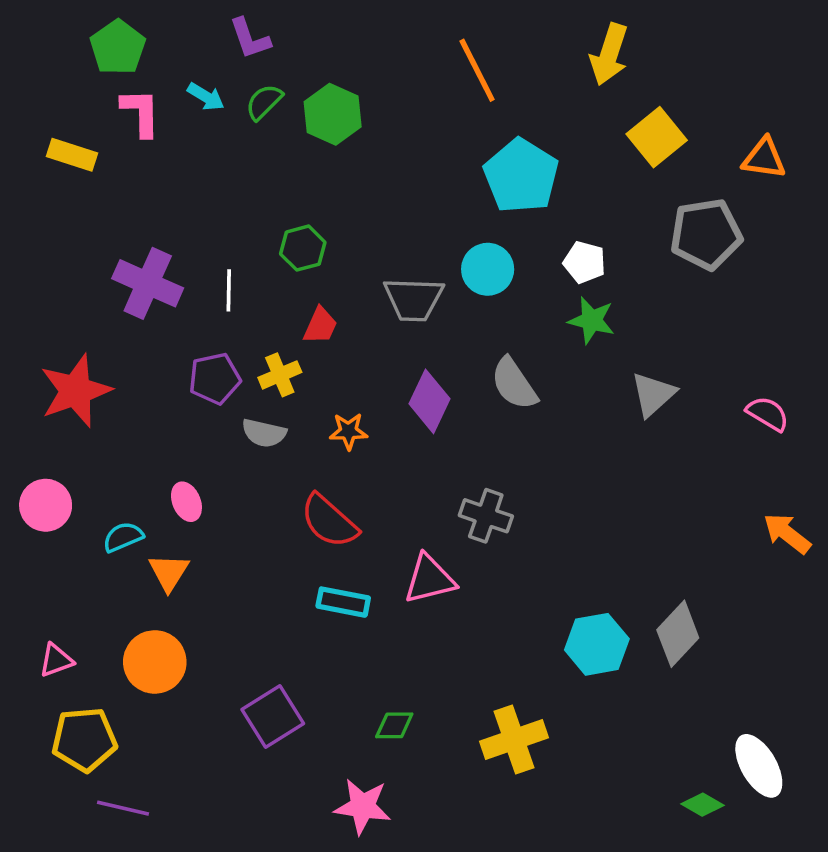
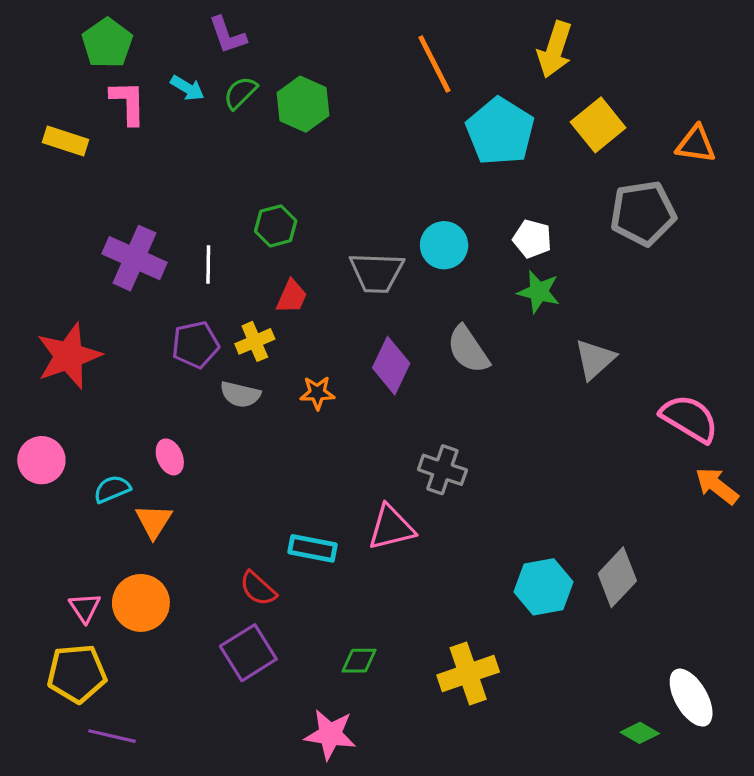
cyan pentagon: (521, 176) -> (500, 131), moved
pink semicircle: (768, 414) -> (689, 418), moved, size x1.5
red semicircle: (329, 521) -> (258, 588), moved, size x0.7
pink triangle: (56, 660) -> (85, 608), moved, turned -44

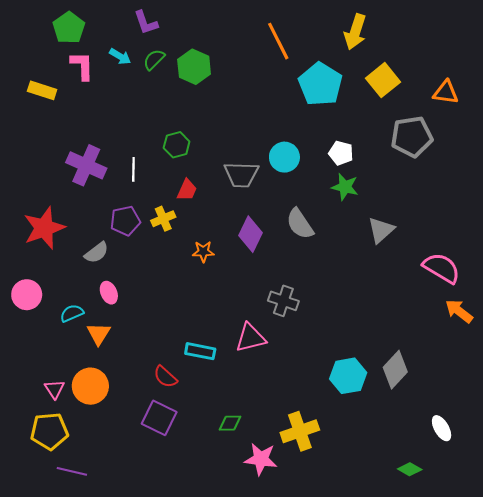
gray semicircle: (240, 394) -> (97, 253), moved, turned -50
purple square: (248, 653) -> (159, 418), turned -32
white ellipse: (691, 698) -> (442, 428), moved, size x0.7
pink star: (330, 734) -> (261, 459), moved

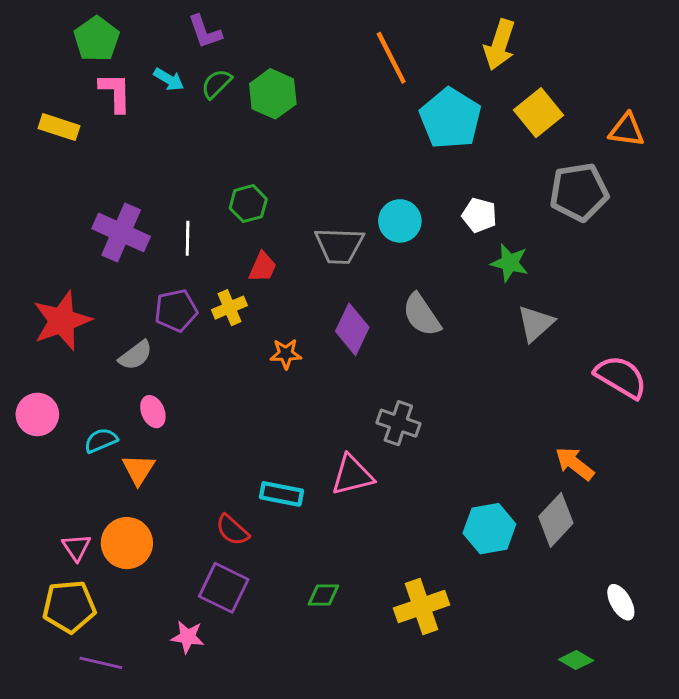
green star: (345, 187) -> (510, 263), moved
orange arrow: (459, 311) -> (575, 464), moved
pink star: (261, 459) -> (188, 637), moved, size x0.7

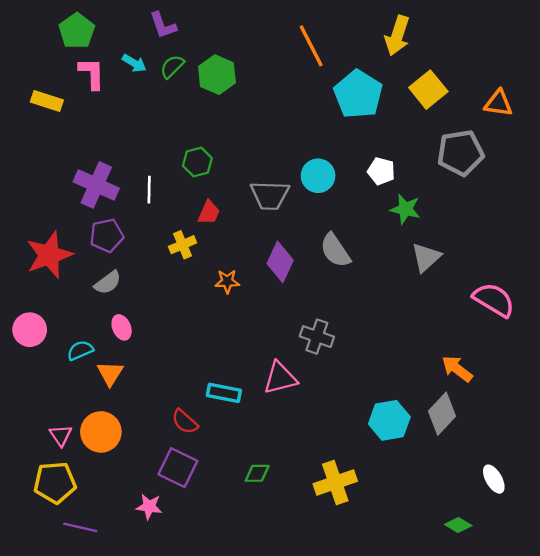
purple pentagon: (176, 310) -> (107, 235), moved

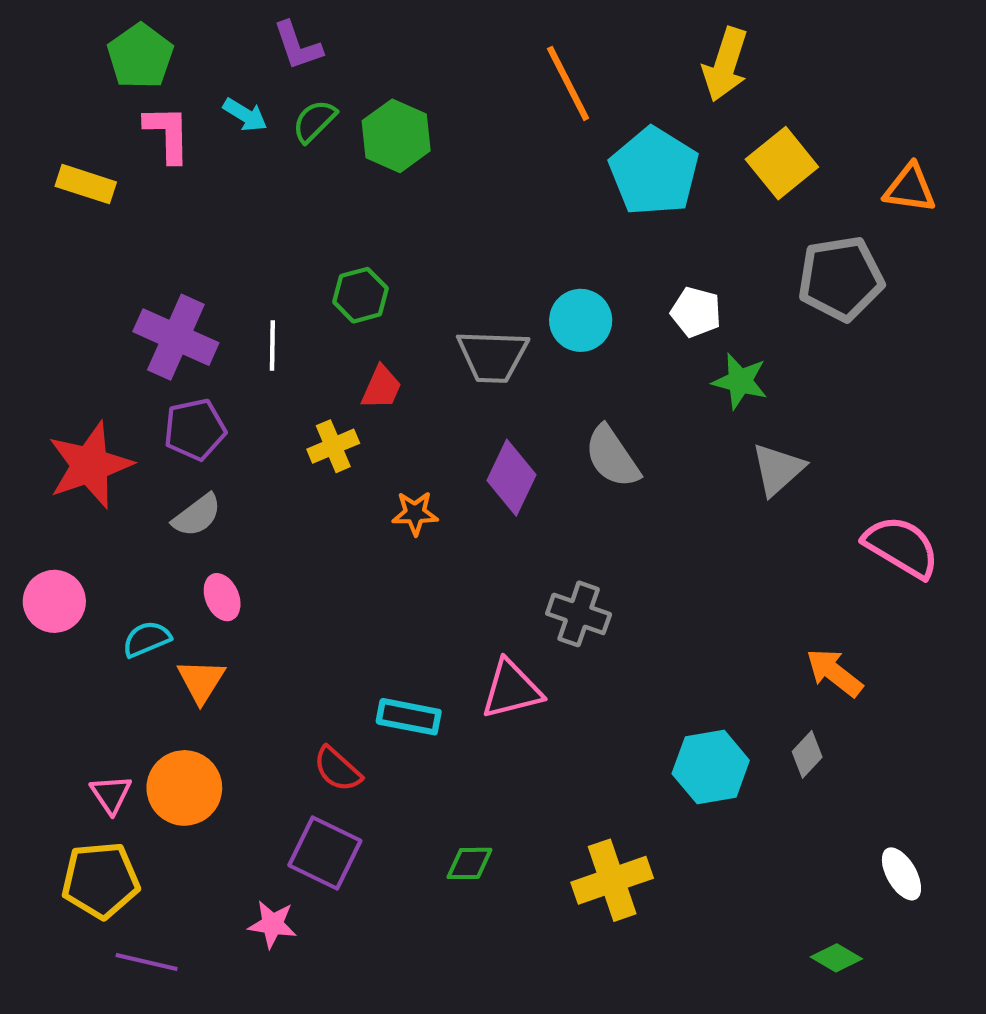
gray diamond: (442, 414) -> (807, 754), size x0.6

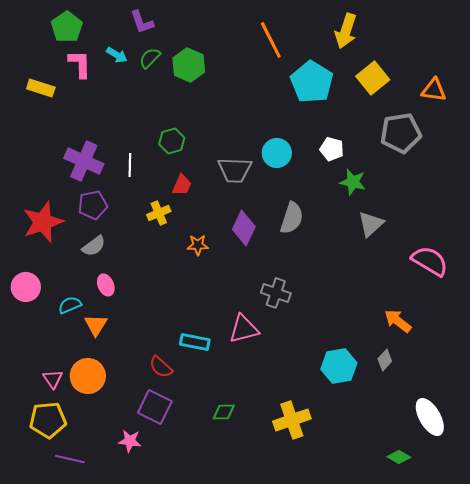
gray semicircle: (612, 457) -> (292, 218), turned -128
white ellipse: (901, 874) -> (430, 417), size x1.5

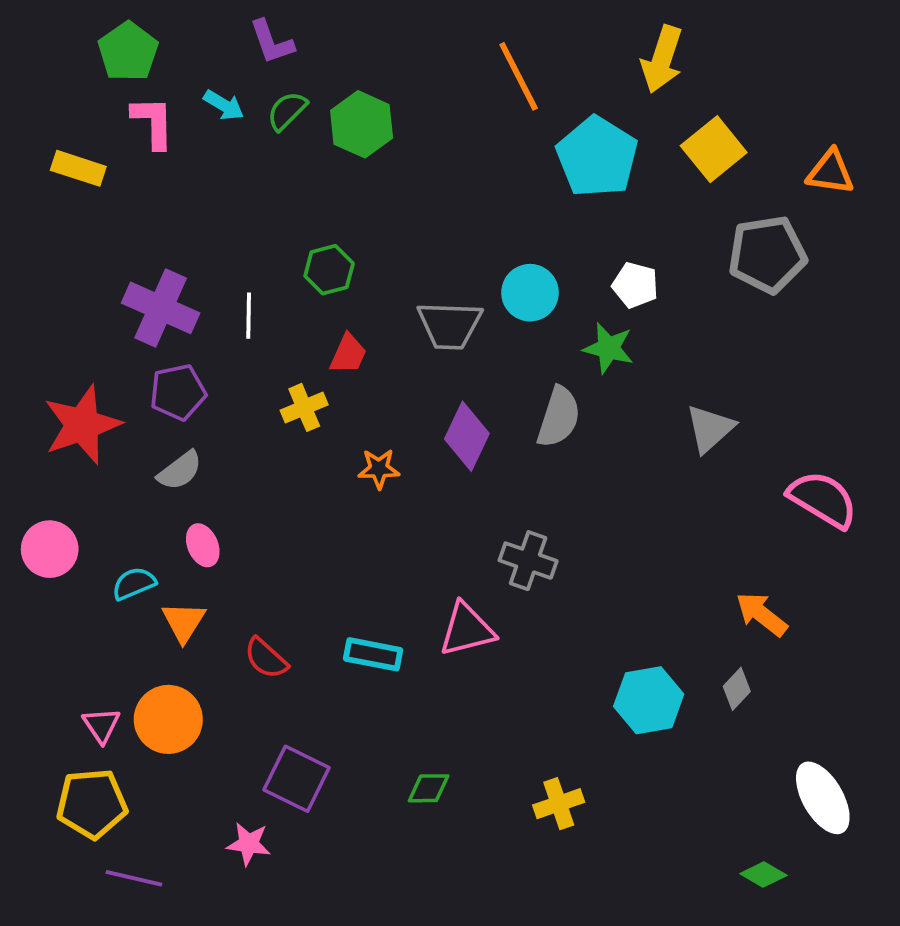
green star: (353, 182) -> (608, 348), moved
red semicircle: (161, 367) -> (266, 658), moved
yellow cross: (292, 420) -> (559, 804), size x0.7

